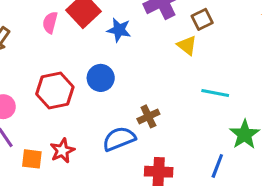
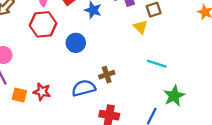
red hexagon: (55, 91) -> (43, 24), moved
red star: (62, 151) -> (42, 92), turned 30

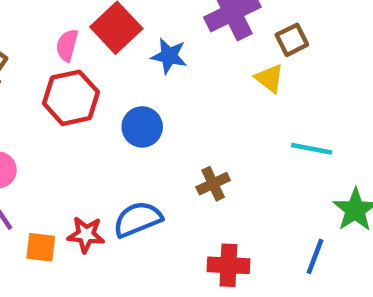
blue semicircle: (84, 88) -> (138, 219), moved

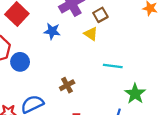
blue star: (169, 56) -> (52, 31), moved
blue circle: (142, 127) -> (20, 62), moved

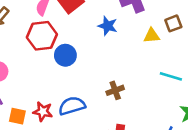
brown square: (100, 15) -> (173, 23), moved
yellow triangle: (91, 34) -> (152, 36), turned -48

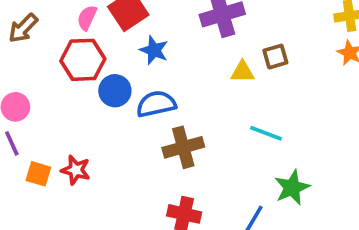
blue star: (108, 26) -> (154, 50), moved
brown cross: (115, 90) -> (183, 147), size x1.5
blue semicircle: (72, 106) -> (156, 104), moved

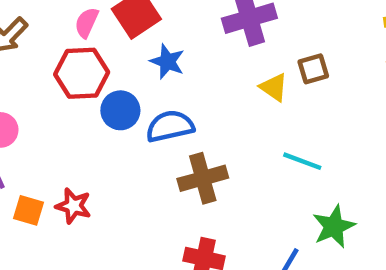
yellow triangle: (242, 72) -> (274, 87), turned 35

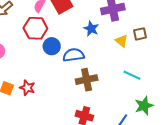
blue star: (167, 61) -> (91, 29), moved

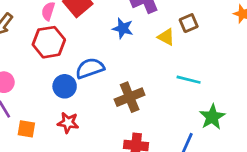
blue circle: (52, 46) -> (65, 86), moved
blue semicircle: (73, 55) -> (90, 68), moved
red star: (27, 88) -> (68, 123), moved

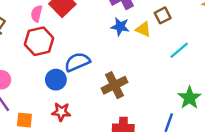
blue star: (123, 28) -> (120, 27), moved
cyan line: (189, 80) -> (179, 50), moved, turned -50

